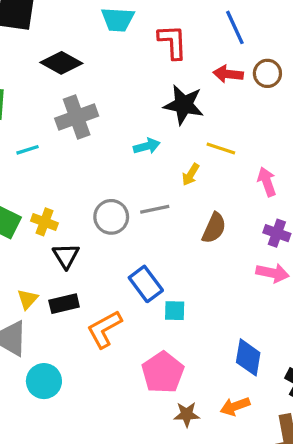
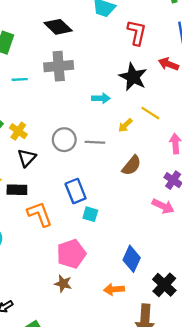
orange L-shape: (104, 329) -> (40, 214), turned 84
brown star: (187, 414) -> (63, 284), moved

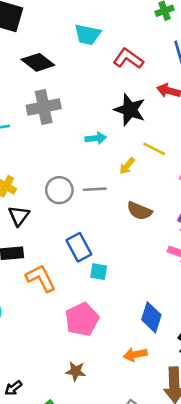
red L-shape: (137, 33) -> (128, 59), turned -60
brown semicircle: (132, 165) -> (139, 211), turned 80
brown star: (63, 284) -> (76, 371), moved

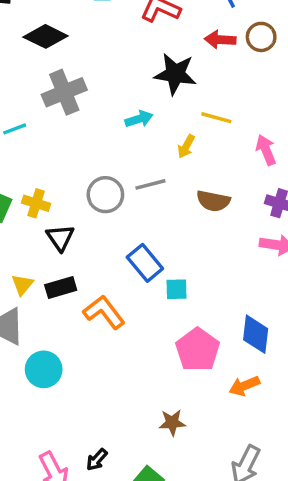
pink pentagon: (82, 319) -> (198, 350), moved

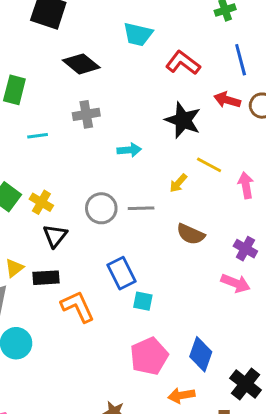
gray cross: (64, 92) -> (86, 114), size x0.7
cyan arrow: (139, 119) -> (129, 150), moved
pink arrow: (266, 150) -> (246, 185), moved

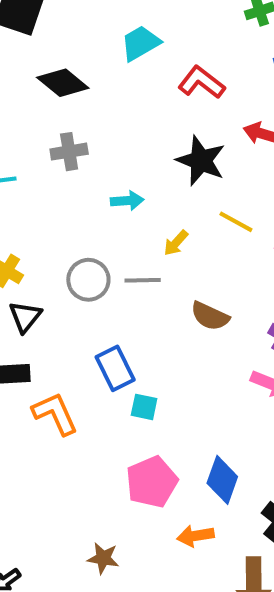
cyan trapezoid: (138, 34) -> (140, 43), turned 136
yellow arrow: (178, 183) -> (176, 243), moved

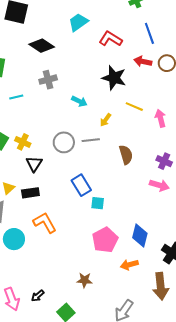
cyan arrow: (127, 201) -> (79, 101), turned 35
brown semicircle: (210, 316) -> (126, 155), turned -126
orange L-shape: (55, 414) -> (45, 223), moved

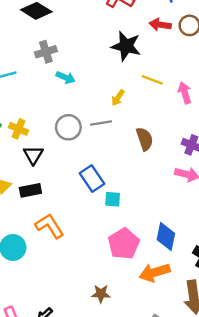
cyan arrow: (79, 101) -> (66, 77), moved
orange arrow: (129, 265) -> (155, 272), size x1.4

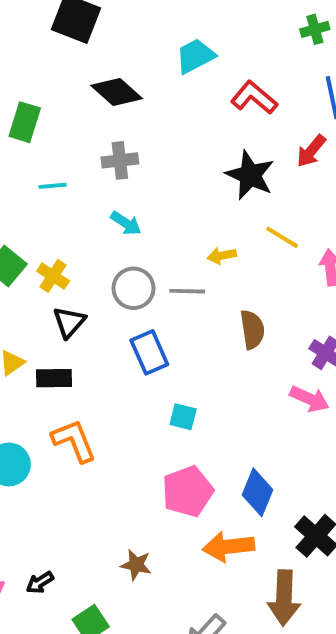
red arrow: (160, 25) -> (311, 151), turned -70
cyan arrow: (66, 77) -> (126, 223), moved
yellow arrow: (118, 98) -> (222, 256), turned 35
blue rectangle: (92, 178) -> (149, 352), moved

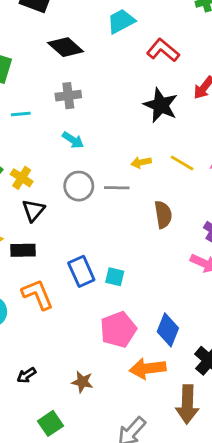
yellow line: (282, 237) -> (182, 163), moved
blue rectangle: (149, 352) -> (81, 271), moved
black arrow: (40, 582) -> (26, 375), moved

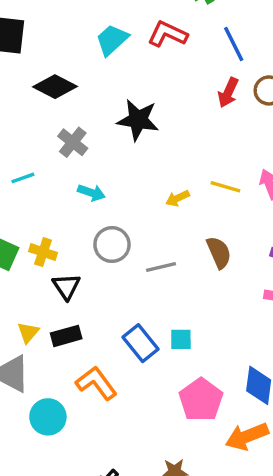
red L-shape: (163, 50) -> (167, 34), moved
gray cross: (68, 96) -> (73, 142), turned -30
black star: (161, 105) -> (138, 120), moved
gray line: (117, 188) -> (161, 267), moved

